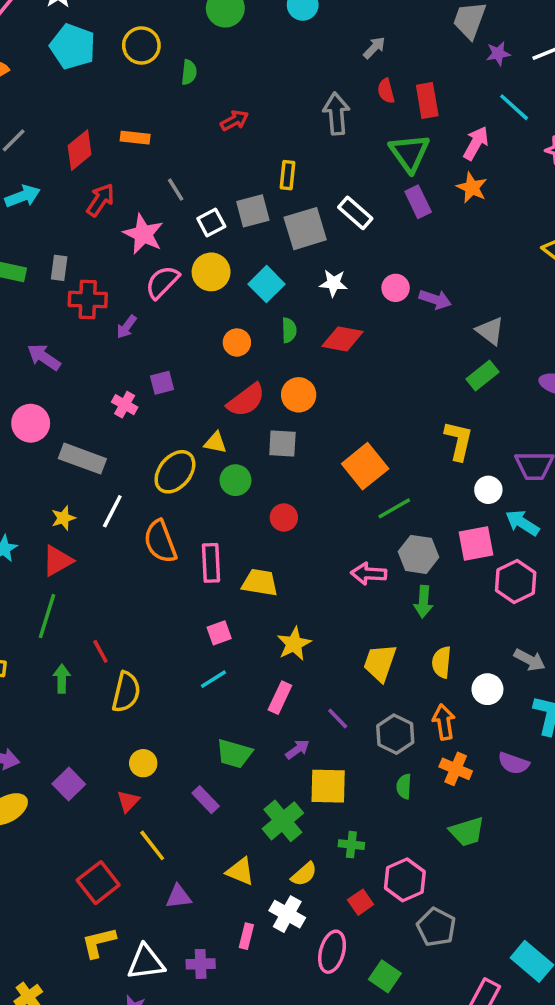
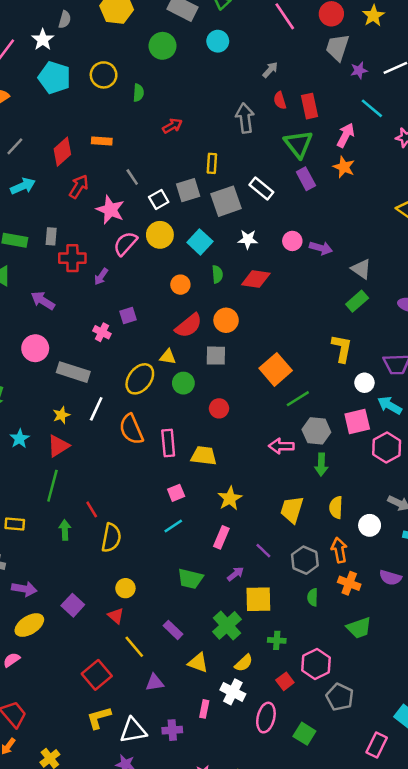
purple rectangle: (206, 800) -> (173, 630), moved
red triangle: (128, 801) -> (116, 616), turned -30

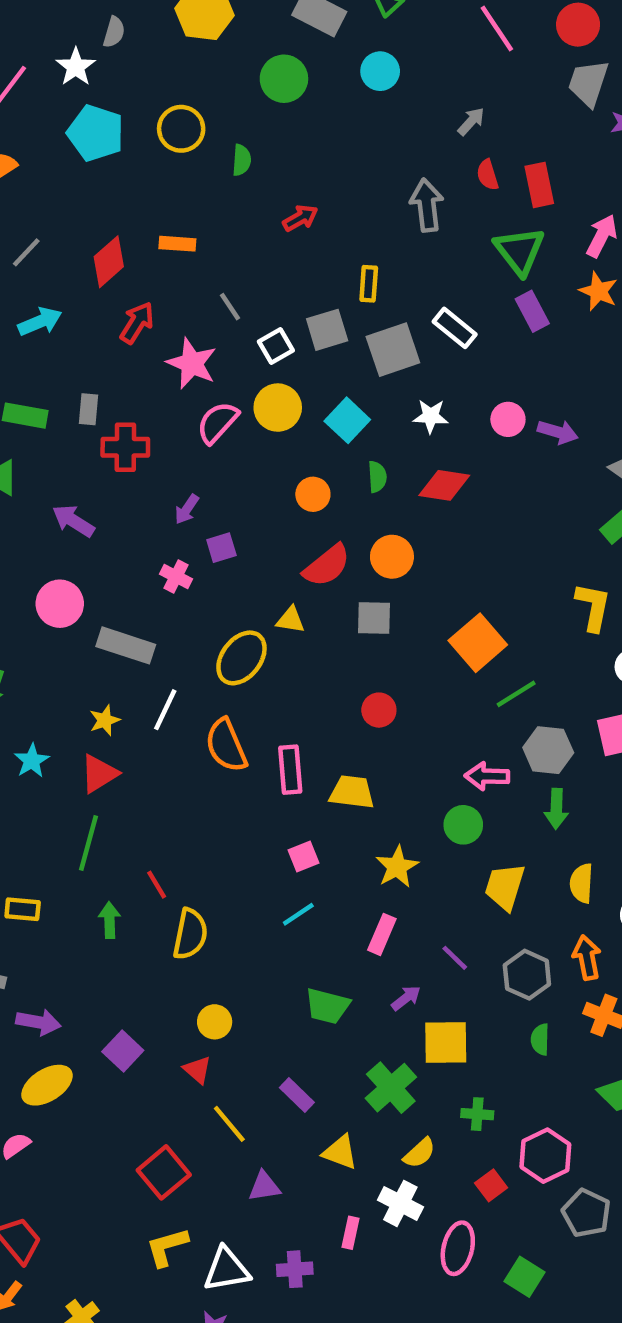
purple arrow: (101, 277) -> (187, 509), moved
green circle: (183, 383) -> (463, 825), moved

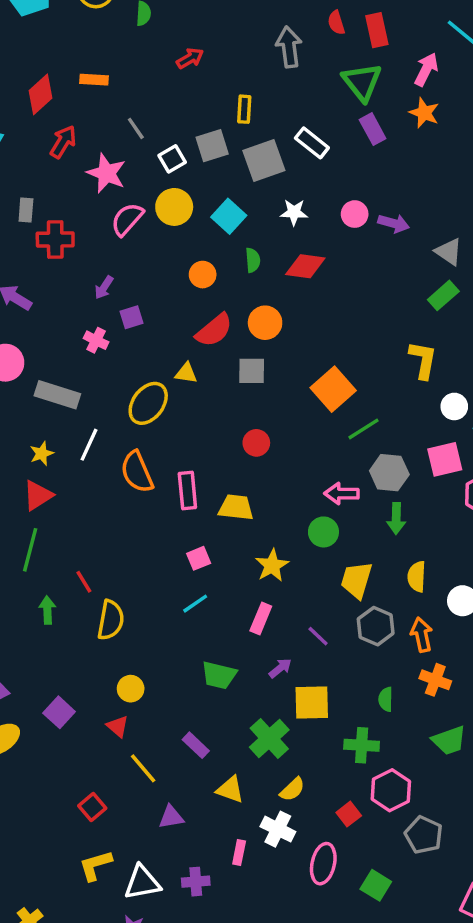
gray hexagon: (527, 975) -> (376, 626), moved
green cross: (477, 1114) -> (362, 745), moved, size x1.4
red square: (164, 1172) -> (92, 807), size x0.7

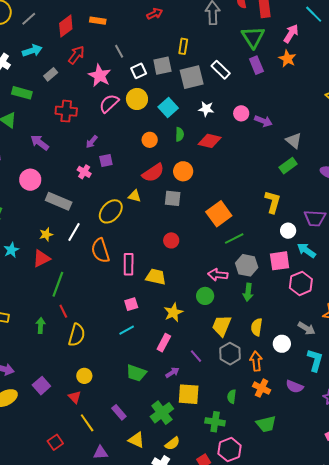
gray rectangle: (26, 210) -> (51, 74), moved, turned 40
green line: (30, 550) -> (58, 284), moved

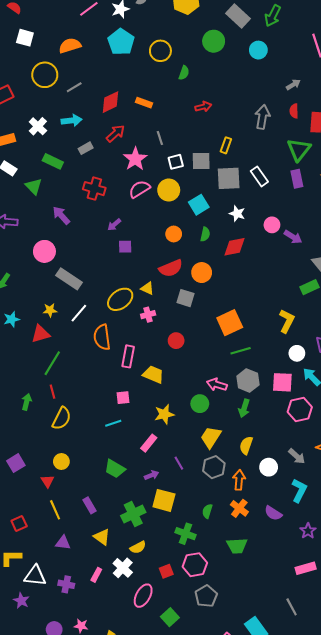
red diamond: (210, 141) -> (235, 247), turned -35
pink cross: (84, 172) -> (148, 315), moved, turned 32

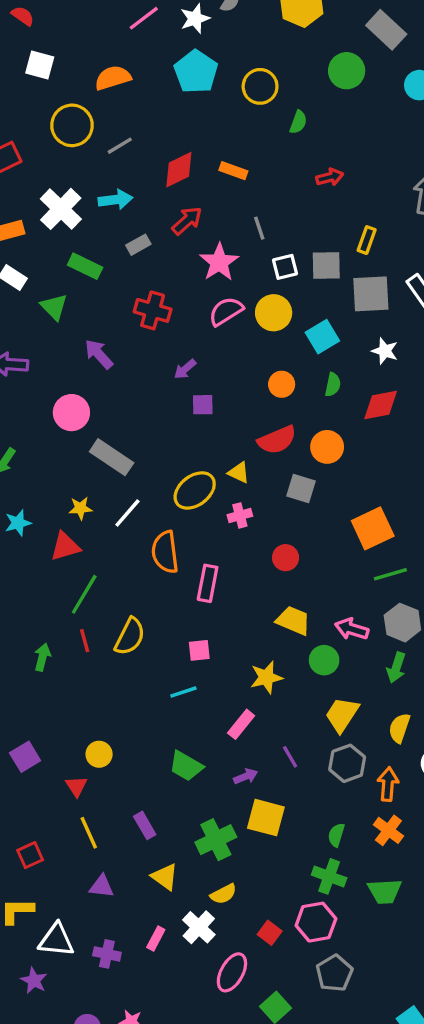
white cross: (38, 126) -> (61, 209), size x1.4
yellow trapezoid: (153, 375) -> (293, 621), moved
yellow semicircle: (62, 418) -> (130, 636), moved
green cross: (185, 534) -> (329, 876), moved
red square: (166, 571) -> (270, 933), turned -32

